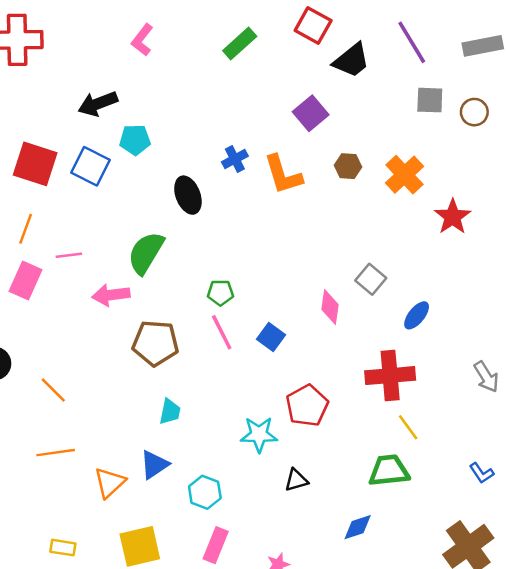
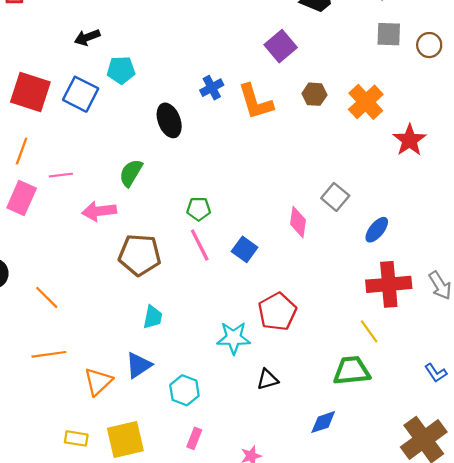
black arrow: (98, 104) -> (87, 37), size x0.7
green semicircle: (146, 253) -> (131, 173), size x0.7
red cross: (390, 376) -> (389, 284), moved
pink rectangle: (216, 545) -> (194, 438), size x0.7
yellow rectangle: (63, 548) -> (76, 438), moved

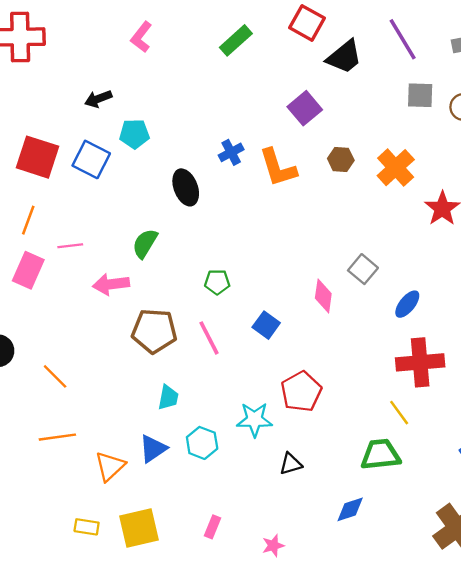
pink line: (200, 245) -> (209, 338), moved
cyan hexagon: (184, 390) -> (202, 443), moved

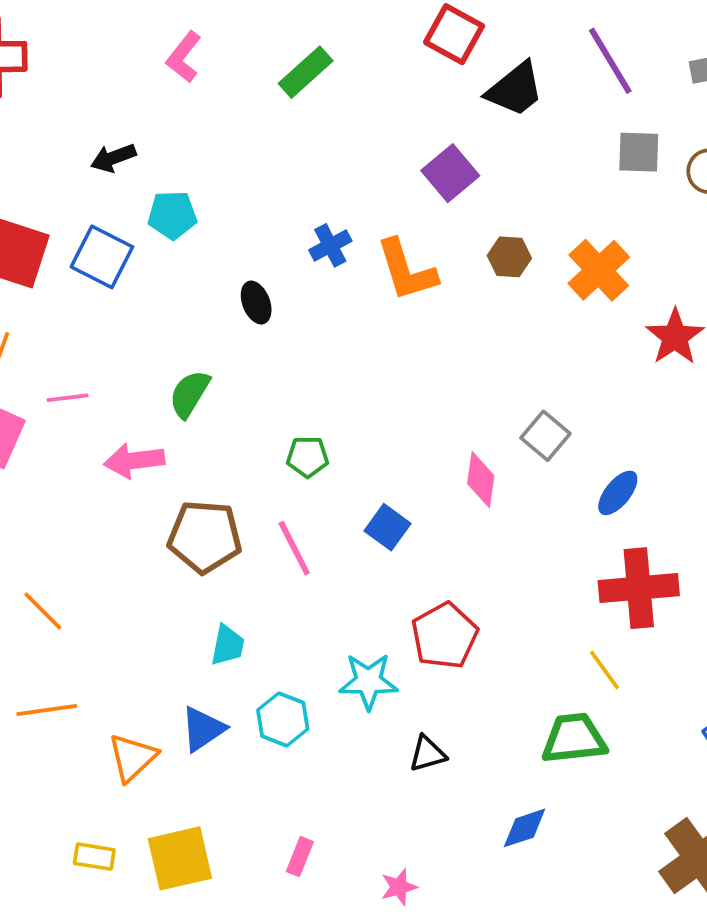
green rectangle: (236, 40) -> (306, 72), moved
black ellipse: (186, 187) -> (256, 303), size x0.7

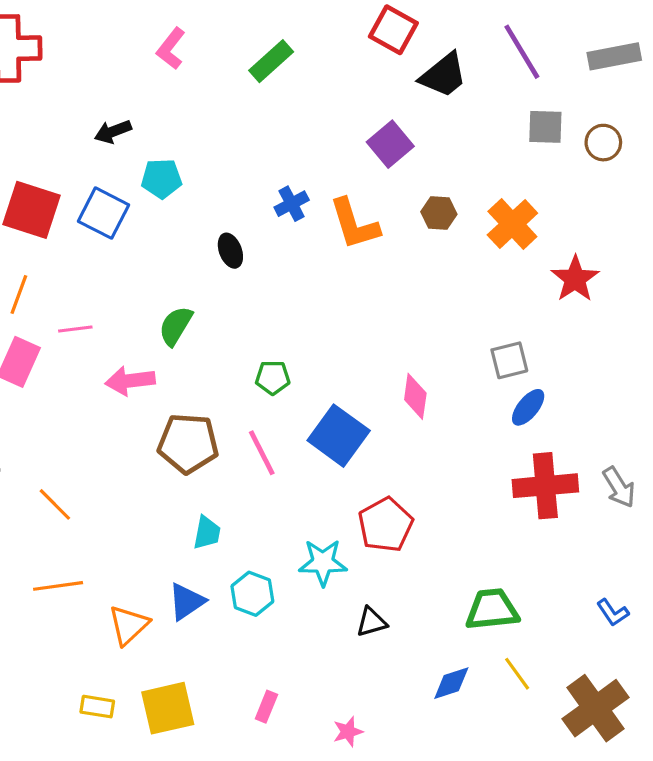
gray square: (545, 436) -> (509, 360), moved, turned 36
blue square: (387, 527) -> (339, 436), size x1.6
yellow line: (604, 670) -> (517, 674), moved

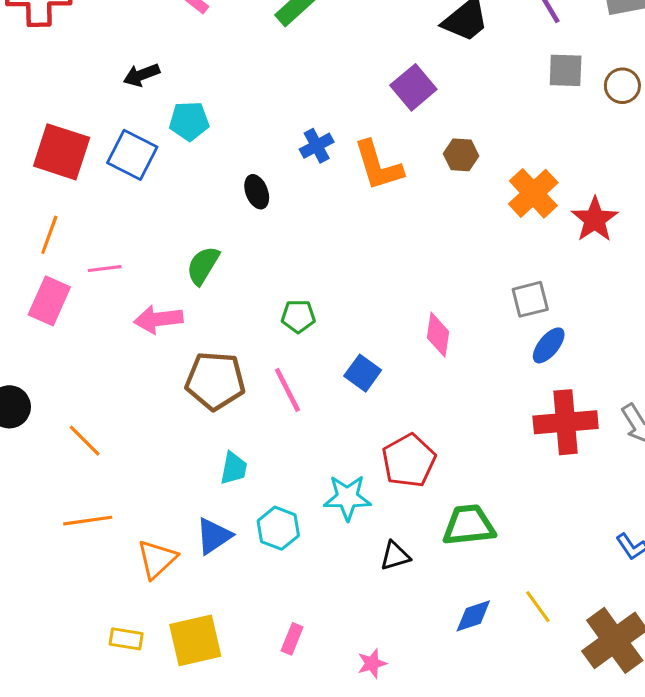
orange cross: (512, 224) -> (533, 193), moved
blue square: (339, 436) -> (363, 373), size x0.6
green trapezoid: (492, 609) -> (469, 525), moved

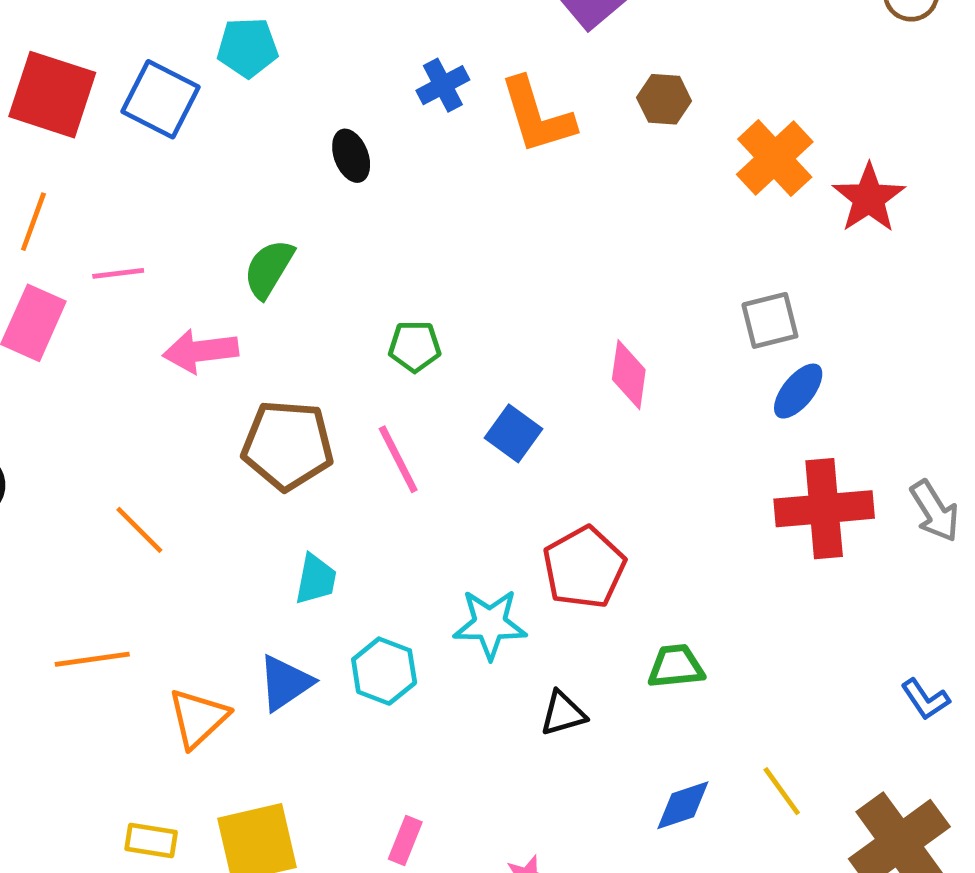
orange line: (85, 441) -> (139, 530), moved
green trapezoid: (469, 525) -> (676, 666), size x0.7

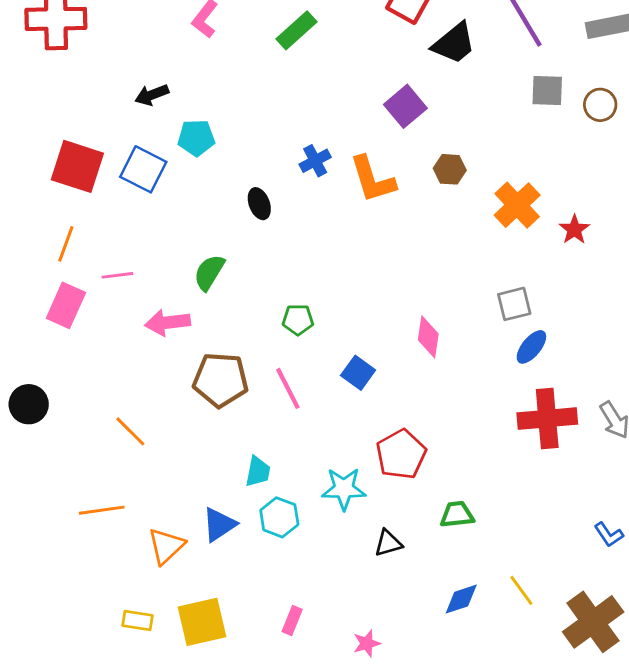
red star: (869, 198) -> (574, 229), size x0.7
cyan trapezoid: (316, 579) -> (258, 472), moved

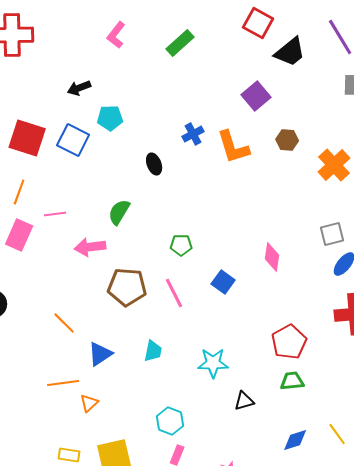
red pentagon: (401, 454) -> (289, 342), moved
orange line: (102, 510) -> (63, 383), moved
cyan hexagon: (279, 517) -> (170, 421), moved
blue triangle: (219, 525) -> (100, 354), moved
orange triangle: (166, 546) -> (89, 403), size x0.7

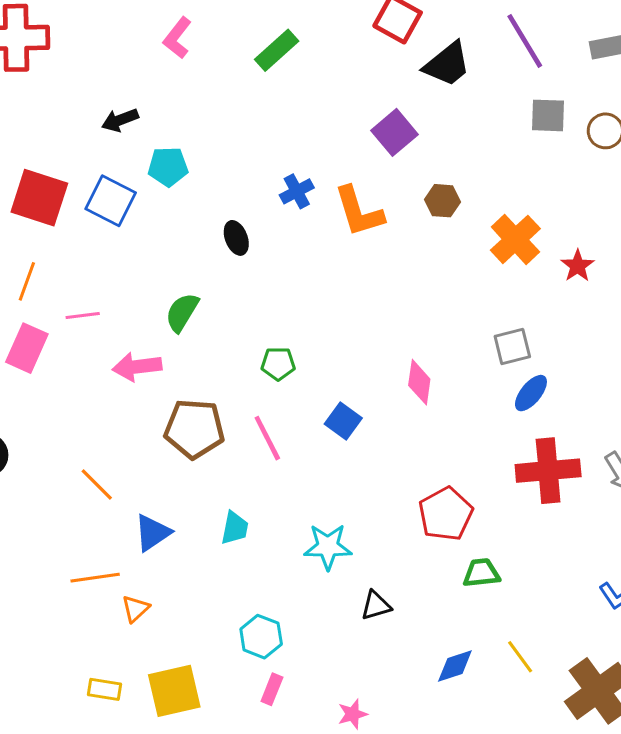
green trapezoid: (292, 381) -> (481, 573), moved

